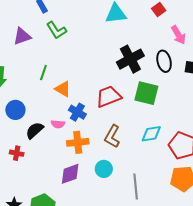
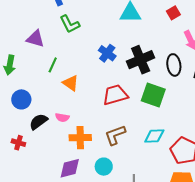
purple triangle: (22, 36) -> (35, 39), moved, turned 30
blue cross: (77, 112) -> (107, 53), moved
brown L-shape: (112, 136) -> (115, 135), turned 35

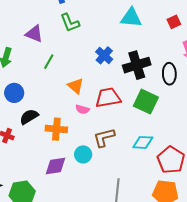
orange triangle: (71, 83) -> (76, 86), moved
pink semicircle: (62, 117) -> (82, 109), moved
orange cross: (80, 138) -> (56, 129), moved
cyan circle: (104, 167) -> (83, 154), moved

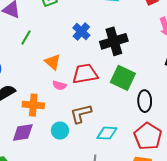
black ellipse: (169, 74) -> (145, 101), moved
cyan diamond: (143, 142) -> (107, 133), moved
purple diamond: (56, 166) -> (23, 133), moved

